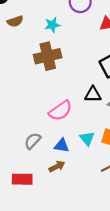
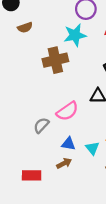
cyan star: (52, 25) -> (75, 35), moved, size x1.5
cyan triangle: (87, 139) -> (92, 148), moved
gray semicircle: (33, 141) -> (41, 125), moved

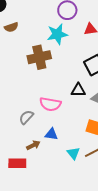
pink semicircle: (67, 111) -> (50, 104), turned 45
cyan triangle: (92, 148) -> (73, 153), moved
brown arrow: (64, 163) -> (33, 145), moved

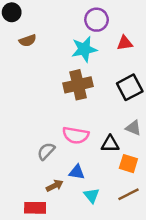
brown cross: (39, 57) -> (78, 85), moved
black triangle: (78, 90) -> (110, 144), moved
cyan triangle: (73, 153) -> (92, 196), moved

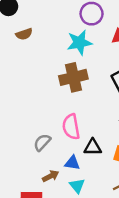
pink semicircle: (76, 135) -> (71, 127), turned 70
black triangle: (110, 144) -> (93, 147), moved
cyan triangle: (92, 196) -> (77, 186), moved

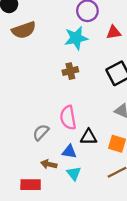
brown semicircle: (24, 34) -> (24, 30), size x1.5
brown cross: (73, 77) -> (70, 71), size x0.6
brown arrow: (51, 176) -> (49, 164), turned -140

